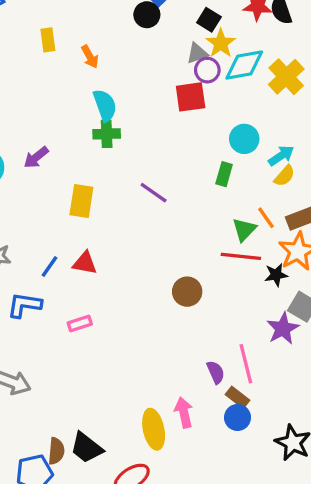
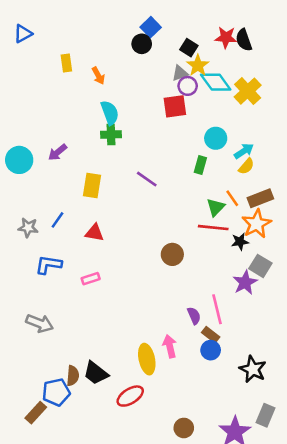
cyan diamond: (244, 65) -> (216, 82), turned 64
blue line: (50, 266) -> (57, 220), moved

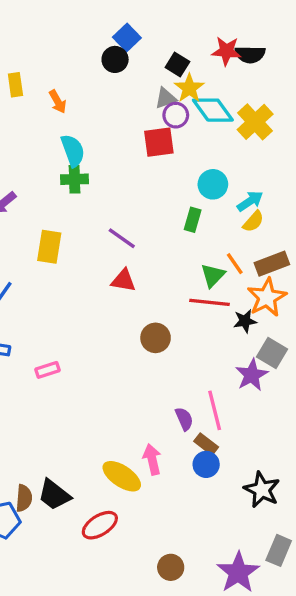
black semicircle: (244, 40) -> (250, 54), turned -70
red triangle: (94, 233) -> (123, 280), moved
yellow ellipse: (147, 359) -> (122, 476), turned -44

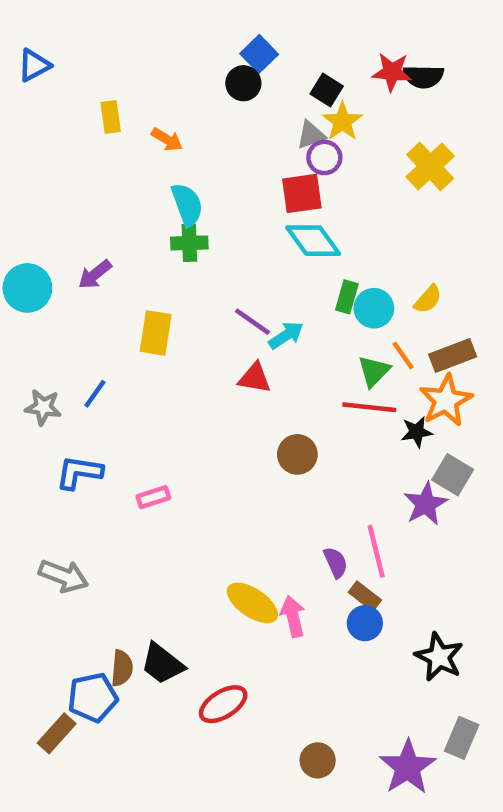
orange arrow: (58, 102) -> (167, 139), turned -30
cyan diamond: (213, 110) -> (313, 241), moved
cyan circle: (213, 184) -> (374, 308), moved
cyan arrow: (250, 201) -> (286, 335), moved
yellow ellipse: (122, 476) -> (252, 603), moved

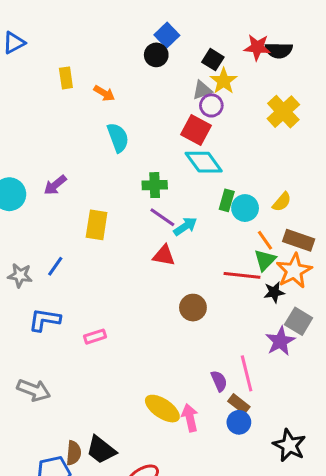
red square: (302, 193) -> (196, 130), turned 36
green cross: (189, 243) -> (155, 185), moved
brown rectangle: (453, 355) -> (299, 240), turned 40
green triangle: (374, 371) -> (265, 260), moved

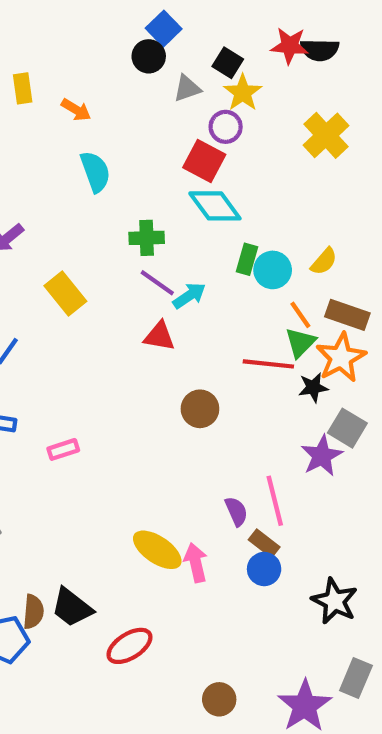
gray triangle: (202, 90) -> (187, 88), moved
yellow rectangle: (97, 225) -> (65, 293), turned -48

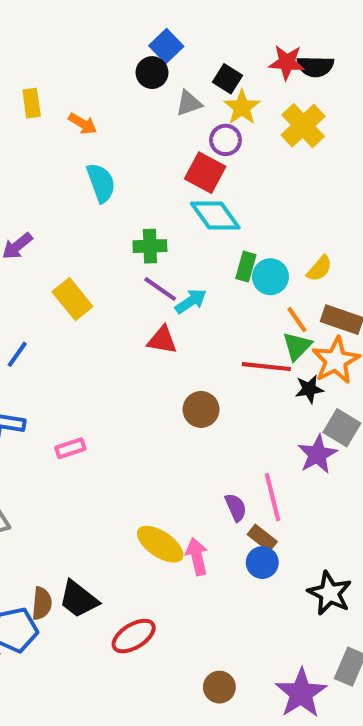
yellow cross: (326, 135) -> (303, 126), moved

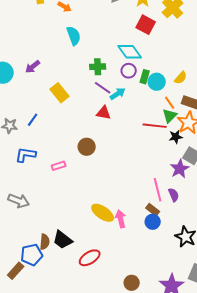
purple circle: (226, 140) -> (129, 71), moved
red square: (205, 173) -> (146, 25), moved
brown circle: (201, 409) -> (87, 147), moved
purple semicircle: (236, 507) -> (174, 195), moved

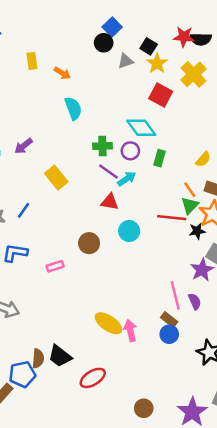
purple circle: (129, 71) -> (130, 151), moved
cyan circle: (157, 82) -> (129, 231), moved

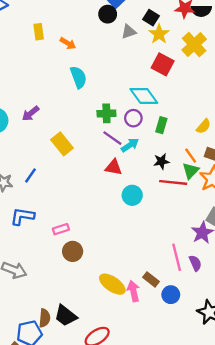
black star: (197, 231) -> (161, 161), moved
brown circle: (89, 243) -> (73, 251), moved
brown rectangle: (169, 320) -> (151, 279), moved

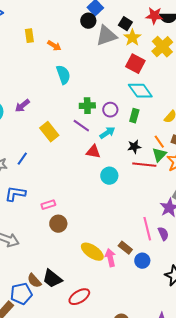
gray triangle: (129, 32) -> (106, 36), size x1.6
cyan diamond: (144, 96) -> (140, 91), moved
purple line: (112, 138) -> (81, 126), moved
brown semicircle: (45, 318) -> (34, 281), turned 133

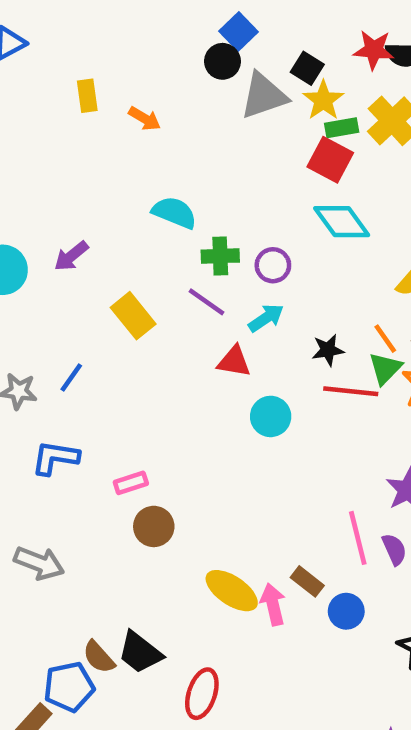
cyan semicircle: (63, 75) -> (174, 213), moved, turned -48
green rectangle: (134, 116) -> (342, 128), moved, turned 64
red ellipse: (79, 297) -> (202, 694), turned -40

